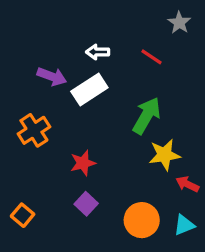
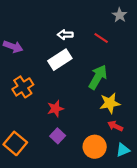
purple arrow: (52, 76) -> (13, 47), moved
red arrow: (187, 184) -> (115, 126), moved
orange square: (23, 215) -> (15, 143), size x1.5

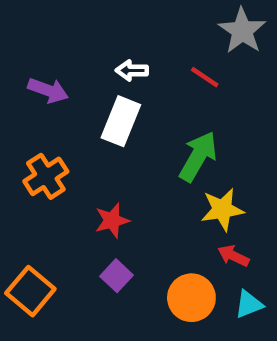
gray star: (120, 15) -> (242, 31), size x1.5
purple arrow: (13, 47) -> (48, 90), moved
white rectangle: (60, 60) -> (121, 121), turned -35

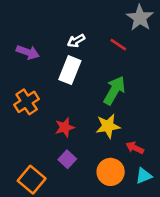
white arrow: (132, 70) -> (76, 41), turned -30
yellow star: (222, 209) -> (108, 126), moved
orange square: (30, 291) -> (32, 180), moved

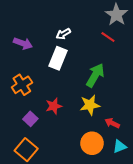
red line: (118, 45) -> (108, 37), moved
purple square: (67, 159) -> (30, 119), moved

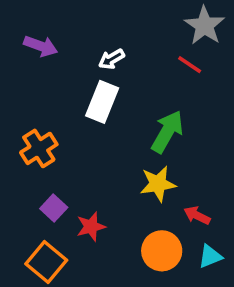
purple arrow: (23, 43) -> (41, 46), moved
red star: (54, 106) -> (91, 227), moved

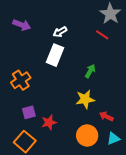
green arrow: (167, 132) -> (90, 71), size x0.6
purple square: (54, 208) -> (29, 112), turned 32

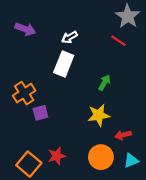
purple square: (29, 112) -> (40, 113), moved
red arrow: (106, 116) -> (123, 135), turned -40
red star: (49, 122) -> (57, 156), moved

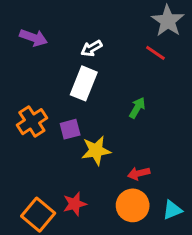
purple square: (40, 113) -> (70, 129), moved
yellow star: (99, 115) -> (96, 151), moved
red arrow: (123, 135) -> (139, 173), moved

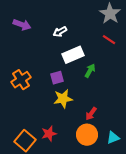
red line: (155, 53) -> (109, 40), moved
white rectangle: (84, 83) -> (73, 55), moved, turned 45
purple square: (70, 129) -> (57, 78), moved
red arrow: (139, 173) -> (91, 114), turned -40

